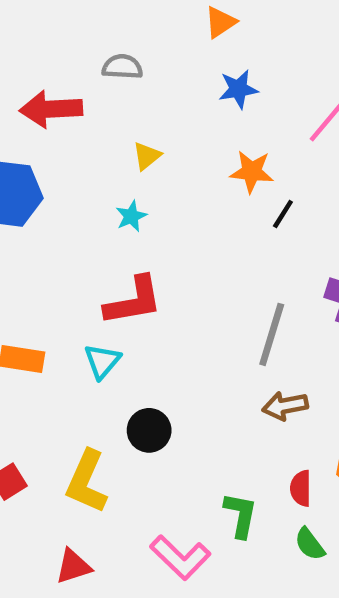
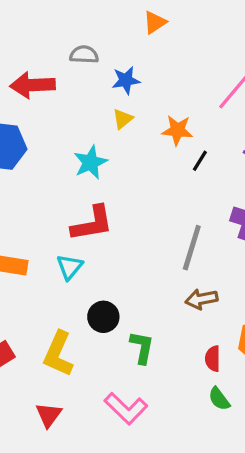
blue star: (238, 89) -> (126, 80), moved
yellow triangle: (147, 156) -> (123, 119), moved
cyan star: (131, 216) -> (90, 162), size x1.5
green L-shape: (241, 515) -> (142, 347), moved
red triangle: (73, 566) -> (49, 415), turned -36

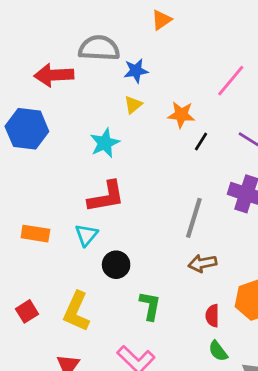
gray semicircle: (84, 55) -> (99, 48), size x1.6
black circle: (103, 317) -> (116, 265), moved

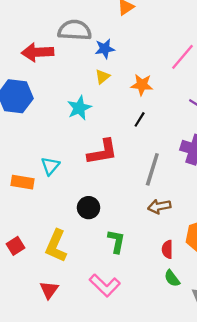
black line: (201, 142) -> (140, 119), moved
red L-shape: (106, 197) -> (102, 152), moved
cyan triangle: (86, 235) -> (50, 166), moved

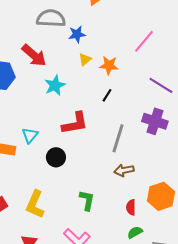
red arrow: (38, 52) -> (34, 55), moved, turned -136
yellow triangle: (102, 77) -> (85, 59), moved
black circle: (89, 208) -> (56, 157), moved
green semicircle: (172, 278) -> (135, 232), turned 98

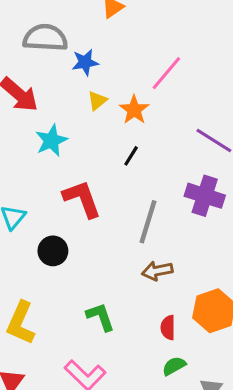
pink line: (144, 41) -> (166, 73), moved
orange star: (109, 65) -> (134, 110), turned 30
red L-shape: (75, 123) -> (82, 199), turned -100
green L-shape: (87, 200) -> (100, 317), turned -30

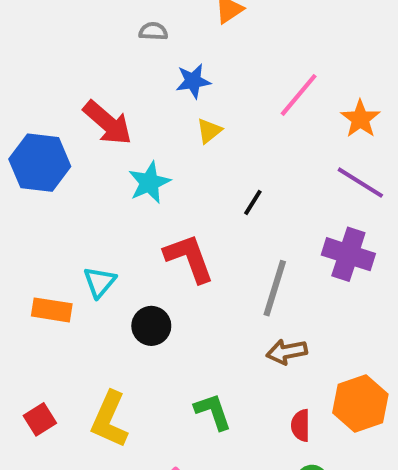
gray semicircle: (45, 38) -> (153, 31), moved, size x0.5
orange star: (134, 110) -> (360, 119), moved

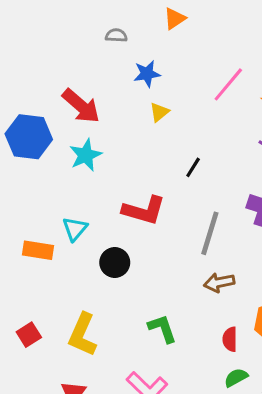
cyan star: (149, 183) -> (86, 155), moved
red L-shape: (189, 258) -> (144, 210), turned 126

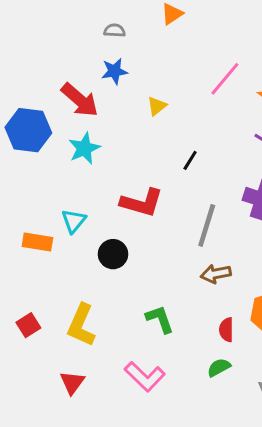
blue star: (147, 74) -> (115, 71), moved
green semicircle: (236, 378) -> (219, 367), moved

